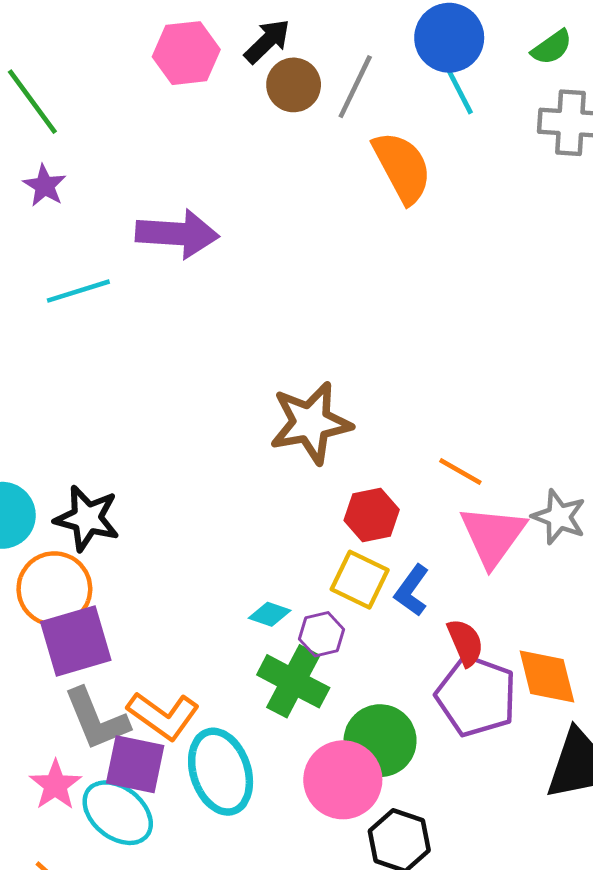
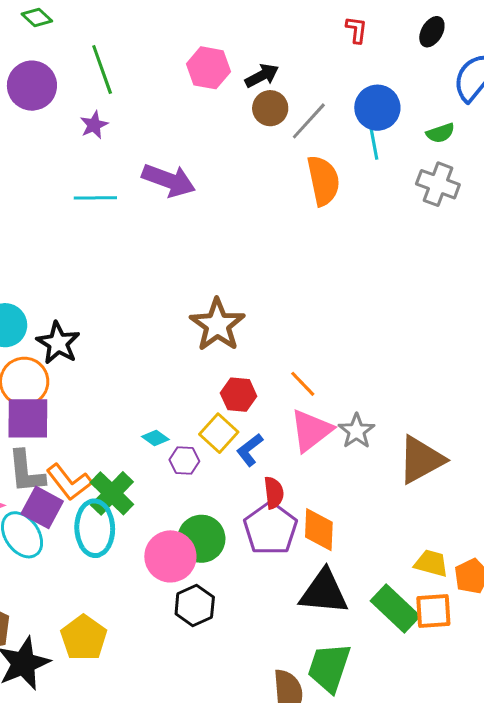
brown star: (311, 423) -> (217, 325), turned 30
green cross: (293, 681) -> (112, 493), moved

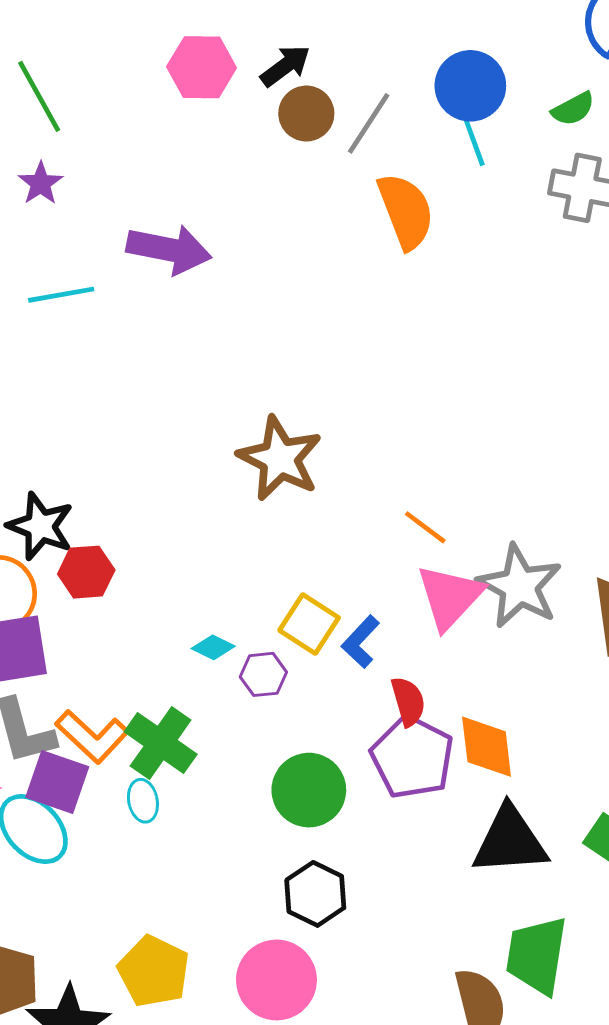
red hexagon: (239, 395) -> (86, 572), moved
gray star: (357, 431) -> (519, 586), size x1.5
cyan ellipse: (95, 528) -> (143, 801), size x0.5
pink circle: (170, 556) -> (276, 980), moved

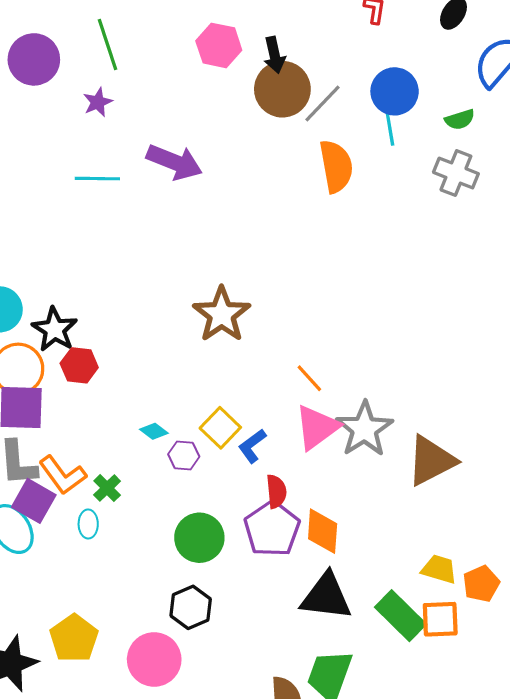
black arrow: (285, 66) -> (274, 55), turned 104
brown circle: (306, 114) -> (282, 89), size x1.5
green cross: (161, 743) -> (107, 488), size x0.6

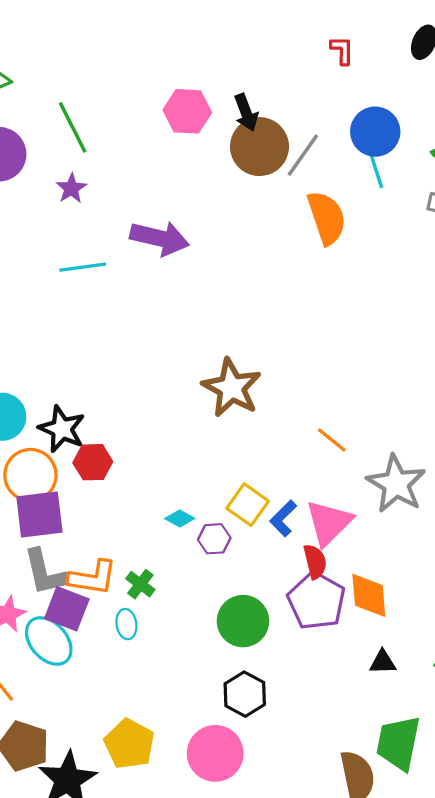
pink triangle: (317, 427) -> (329, 523), moved
orange L-shape: (63, 475) -> (93, 578), turned -36
black triangle: (326, 597) -> (383, 662), size x0.5

